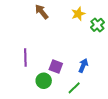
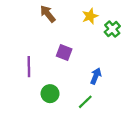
purple square: (56, 67) -> (64, 53), moved

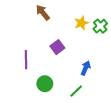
yellow star: (90, 16) -> (81, 23), moved
purple square: (64, 53) -> (57, 47), turned 32

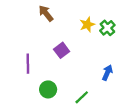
blue arrow: (86, 68) -> (107, 73), moved

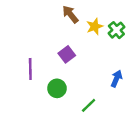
brown arrow: (46, 13) -> (70, 14), moved
green circle: (48, 89) -> (57, 88), moved

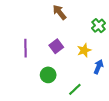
yellow star: (95, 26) -> (84, 50), moved
purple line: (30, 69) -> (26, 48), moved

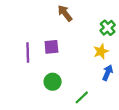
purple square: (56, 46) -> (51, 47), moved, turned 32
yellow star: (84, 50) -> (101, 51), moved

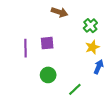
brown arrow: (65, 13) -> (59, 12), turned 147
green cross: (108, 28) -> (90, 26), moved

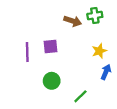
brown arrow: (59, 12) -> (73, 21), moved
green cross: (90, 26) -> (95, 15), moved, turned 32

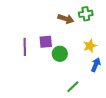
green circle: (52, 81) -> (60, 54), moved

